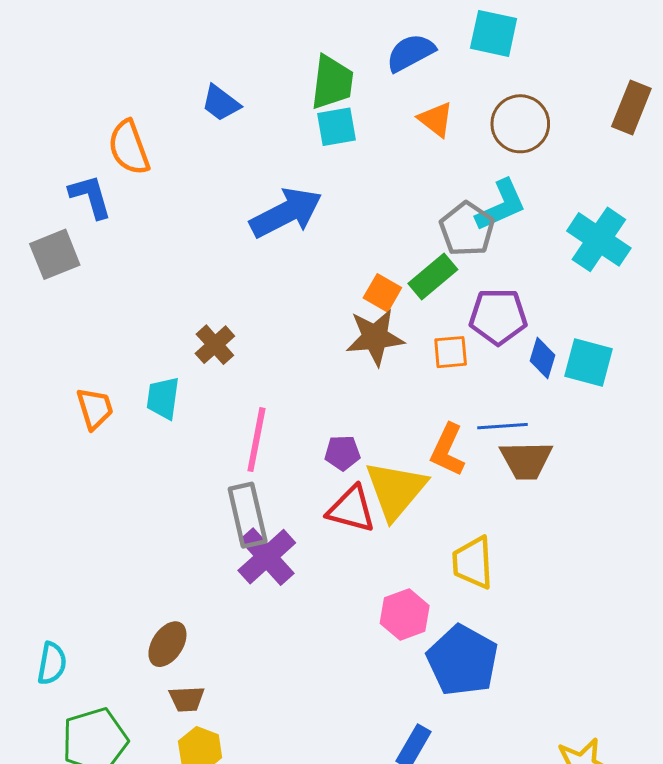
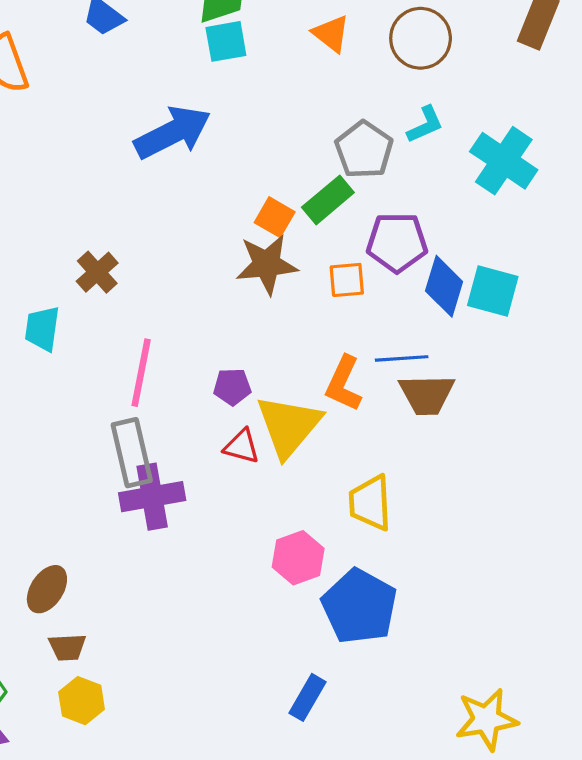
cyan L-shape: (501, 205) -> (425, 125), moved, size x0.7
blue diamond: (543, 358) -> (444, 286), size x1.4
red triangle: (351, 509) -> (242, 446), size x0.7
purple cross: (267, 557) -> (152, 497), turned 32

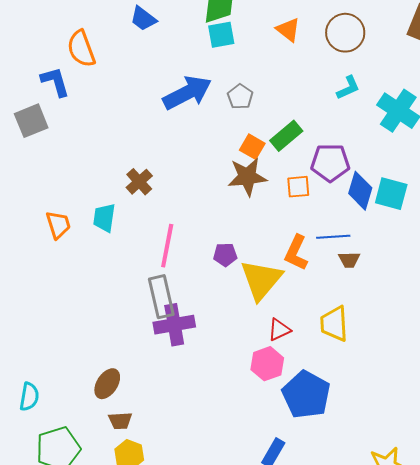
gray pentagon: (364, 150) -> (240, 97), moved, size x0.7
brown trapezoid: (427, 395) -> (349, 260), size x0.6
red triangle: (242, 446) -> (279, 330), moved, turned -40
yellow trapezoid: (370, 503) -> (334, 324), moved

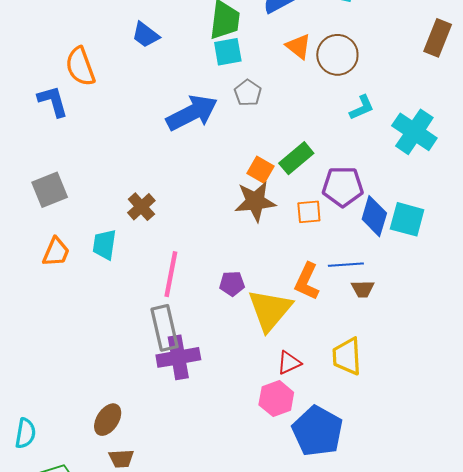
brown circle: (345, 33) -> (337, 55), moved
gray pentagon: (240, 97) -> (248, 93), moved
gray square: (31, 121) -> (50, 190), moved
orange trapezoid: (58, 225) -> (56, 252), turned 40

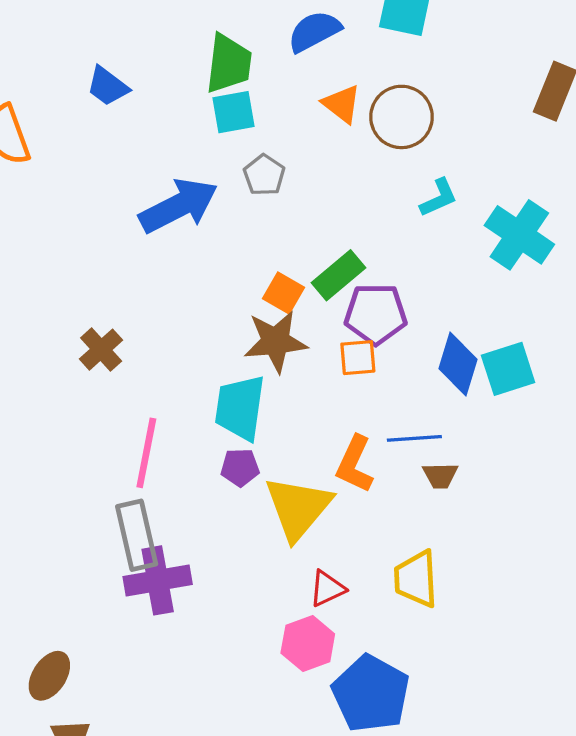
purple pentagon: (343, 187) -> (376, 314), moved
cyan square: (407, 219) -> (508, 369), turned -33
cyan trapezoid: (104, 245) -> (240, 408), moved, size x1.4

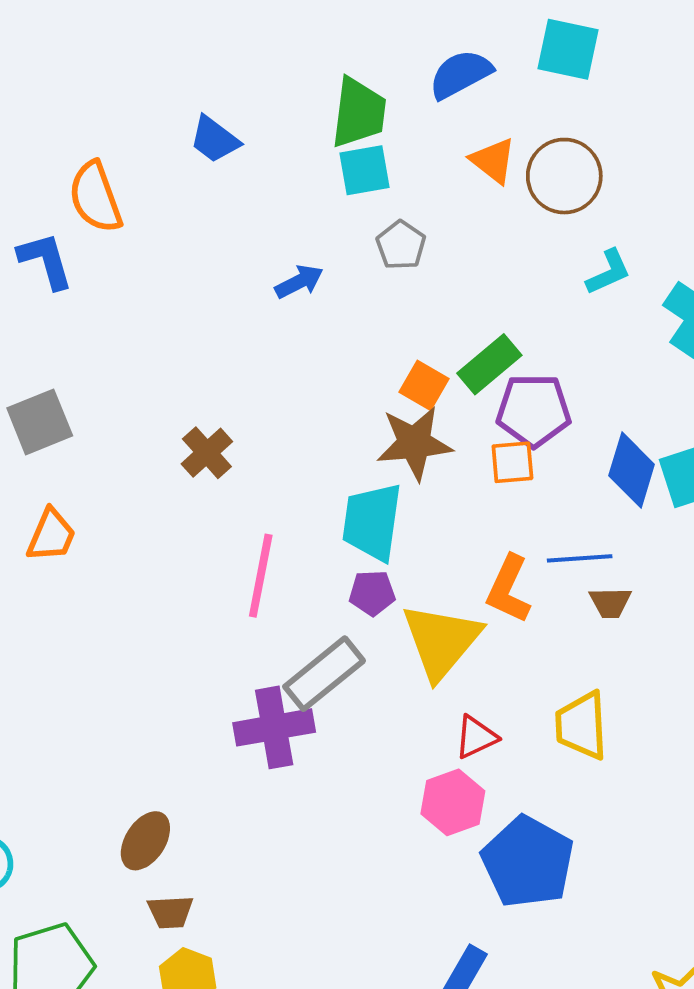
blue arrow: (179, 206) -> (299, 282), size x0.5
gray rectangle: (137, 535) -> (324, 674), moved, turned 64

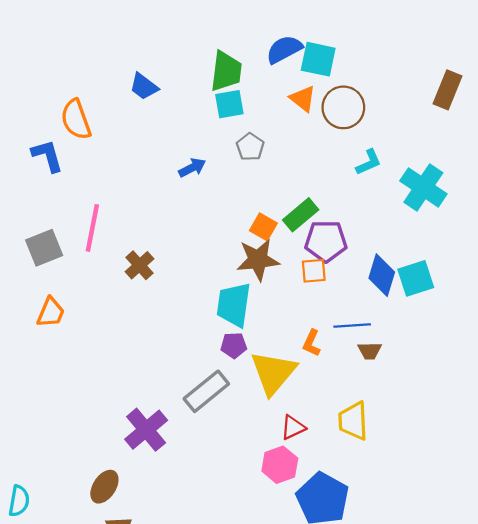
cyan square: (568, 49) -> (318, 59), moved
pink line: (261, 576) -> (92, 228), moved
orange L-shape: (509, 589) -> (312, 343), size x0.7
purple cross: (274, 727) -> (146, 430), moved, turned -30

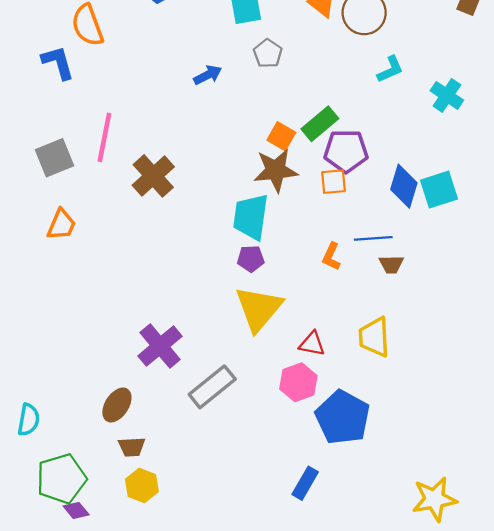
cyan cross: (423, 187) -> (447, 95), size x0.7
brown cross: (139, 265) -> (153, 176), size x1.4
yellow triangle: (273, 373) -> (259, 309), moved
gray rectangle: (206, 391) -> (212, 387), moved
red triangle: (293, 427) -> (312, 344), turned 36

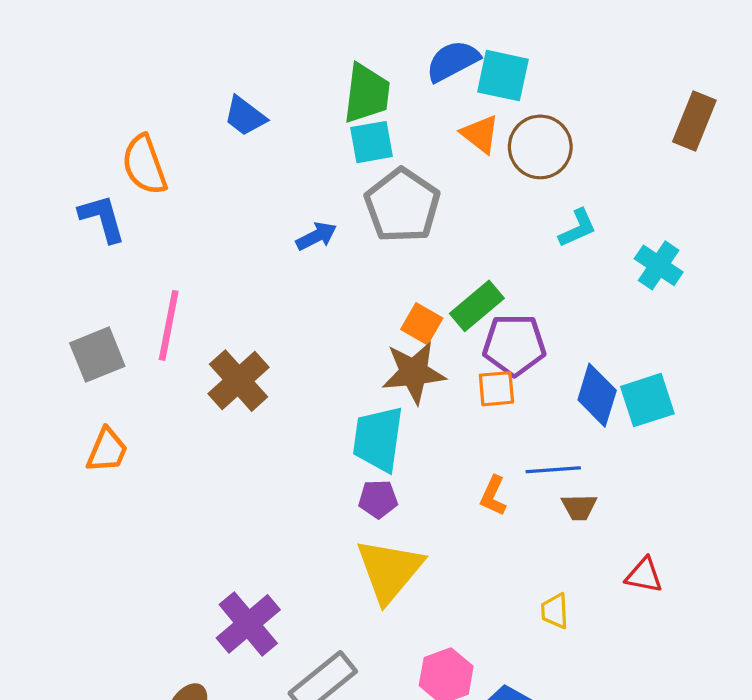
gray pentagon: (268, 53) -> (402, 205), size x1.8
yellow trapezoid: (374, 337) -> (555, 611), size x0.6
red triangle: (312, 344) -> (644, 575), moved

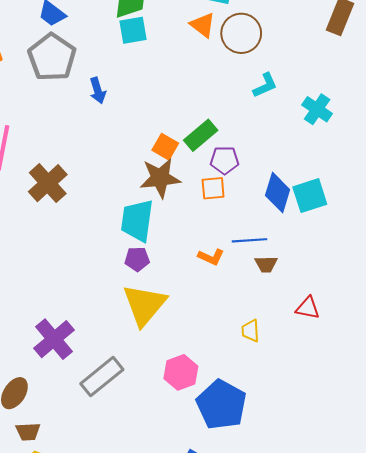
gray pentagon: (402, 205) -> (52, 57), moved
blue arrow: (316, 236) -> (98, 91), turned 100
purple pentagon: (514, 345) -> (225, 160), size x0.7
orange L-shape: (493, 496) -> (211, 257), turned -90

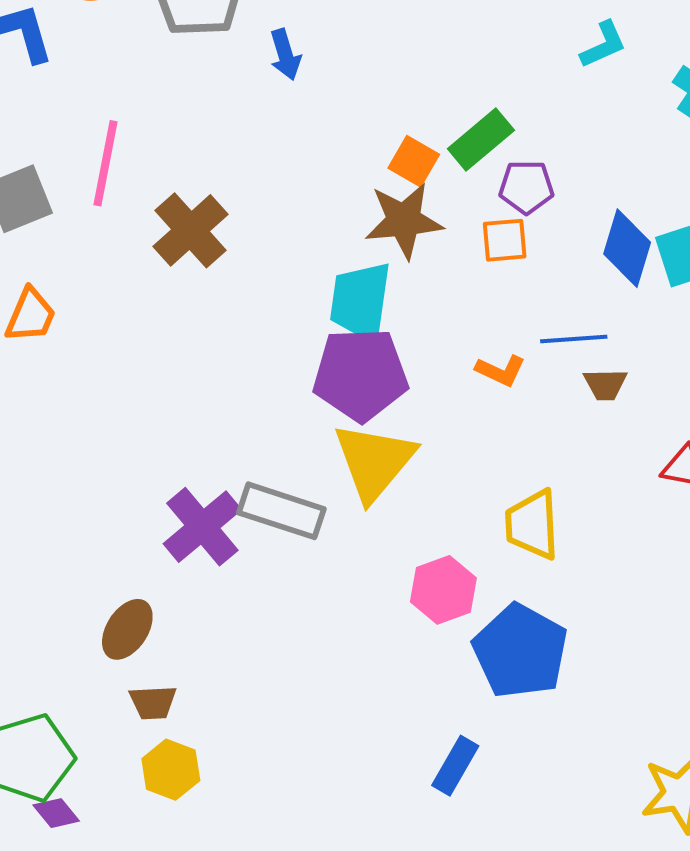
purple pentagon: (137, 259) -> (360, 375), size x2.0
yellow trapezoid: (251, 331) -> (532, 525), moved, size x1.6
gray rectangle: (102, 377) -> (281, 511), moved, turned 57

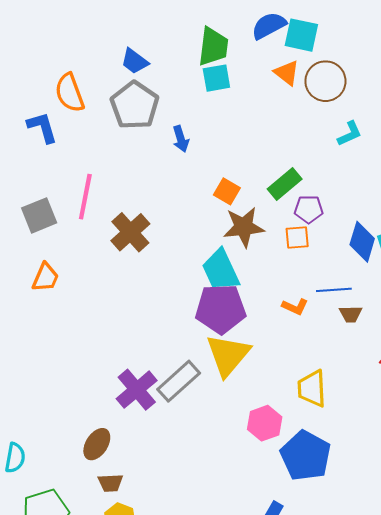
orange square: (414, 161) -> (227, 191), moved
cyan trapezoid: (360, 301) -> (221, 270), turned -33
gray rectangle: (281, 511) -> (179, 381), turned -60

